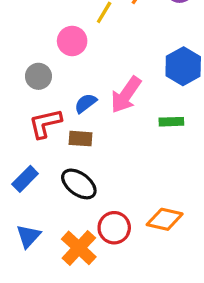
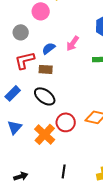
pink arrow: (126, 95) -> (73, 43), size x0.7

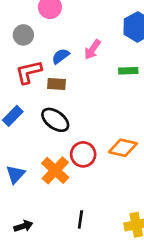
blue triangle: (15, 127) -> (15, 174), moved

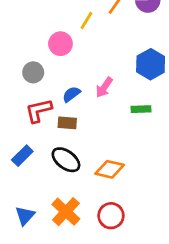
orange diamond: (123, 148) -> (110, 169), moved
red circle: (83, 154) -> (111, 216), moved

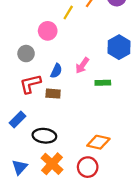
blue semicircle: (71, 94) -> (56, 71), turned 152
green rectangle: (141, 109) -> (103, 83), moved
black ellipse: (66, 160) -> (44, 136), moved, turned -30
orange diamond: (110, 169) -> (98, 142), moved

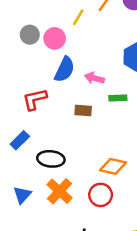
gray circle: (26, 54) -> (30, 35), moved
pink arrow: (82, 65) -> (94, 78), turned 70
blue semicircle: (56, 71) -> (65, 69), moved, size x1.5
brown rectangle: (53, 94) -> (83, 110), moved

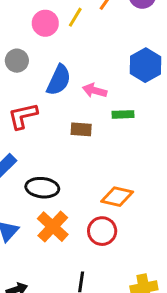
gray circle: (30, 35) -> (17, 61), moved
pink circle: (55, 38) -> (45, 23), moved

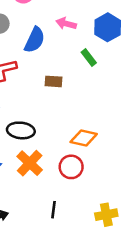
pink arrow: (95, 91) -> (66, 24), moved
green rectangle: (123, 114) -> (89, 58), moved, turned 54

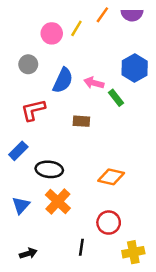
pink arrow: (66, 24) -> (94, 83), moved
red circle: (71, 167) -> (109, 223), moved

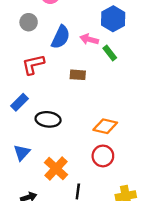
blue hexagon: (135, 68) -> (113, 19), moved
orange cross: (58, 202) -> (56, 169), moved
red circle: (109, 223) -> (103, 156), moved

